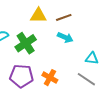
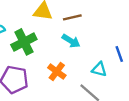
orange cross: (50, 78) -> (57, 71), moved

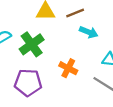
cyan arrow: (71, 41) -> (89, 32), moved

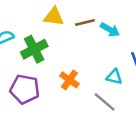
cyan arrow: (89, 32) -> (110, 30), moved

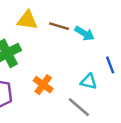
brown line: (85, 22) -> (59, 26), turned 30

